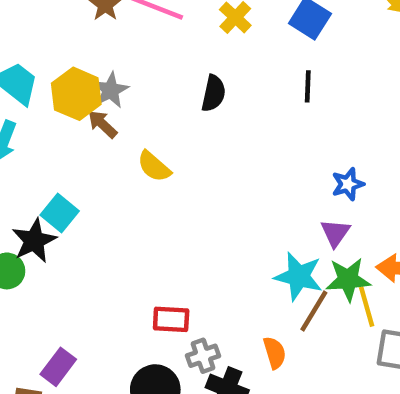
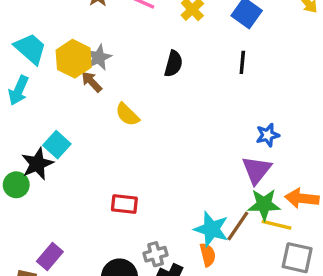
purple triangle: (335, 233) -> (257, 170), size x1.4
cyan star: (299, 276) -> (211, 229), moved
yellow line: (367, 307) -> (276, 225), turned -64
red rectangle: (171, 319) -> (124, 204), moved

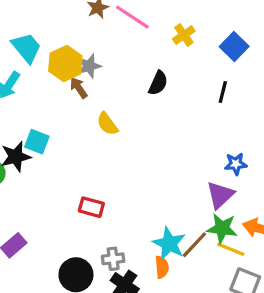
cyan square: (57, 145) -> (37, 142), turned -30

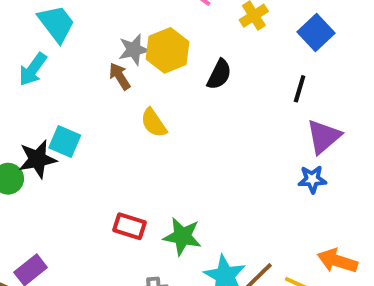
yellow hexagon: (65, 64) -> (167, 50), moved
purple triangle: (220, 195) -> (324, 136), moved
green star: (222, 228) -> (182, 236), moved

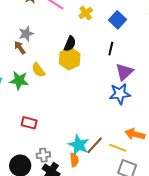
yellow hexagon: (167, 50) -> (70, 59), moved
blue star: (312, 179) -> (120, 94), size x1.5
green star: (182, 236) -> (19, 81), moved

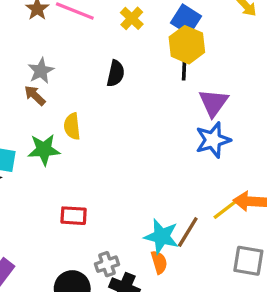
yellow hexagon: (70, 59) -> (187, 45), moved
yellow semicircle: (38, 70) -> (72, 126), turned 42
yellow line: (118, 148) -> (226, 209), moved, turned -48

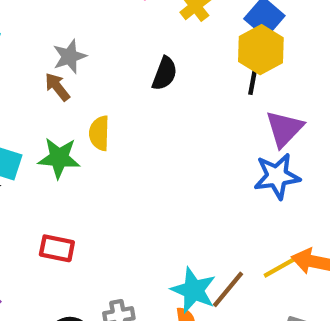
red rectangle: (74, 216) -> (57, 248), moved

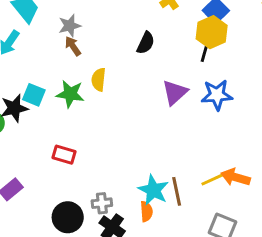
gray star: (69, 56) -> (70, 26), moved
purple triangle: (284, 129) -> (175, 93), moved
blue star: (277, 176) -> (217, 95), moved
brown line: (228, 289) -> (177, 191), turned -56

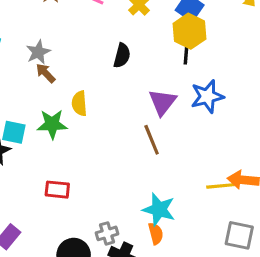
yellow line: (214, 179) -> (220, 186), turned 30
brown line: (177, 191) -> (152, 140), moved

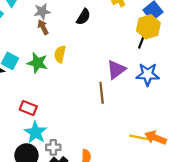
black semicircle: (122, 56) -> (83, 17), moved
cyan star: (159, 210) -> (36, 132), moved

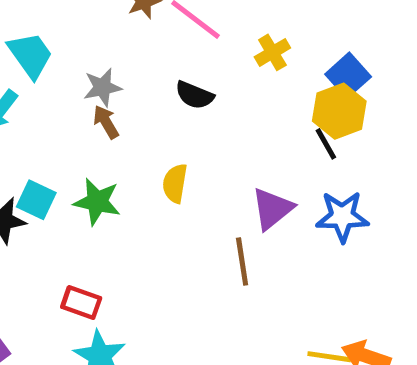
black semicircle: (83, 17) -> (194, 95), turned 84
black line: (142, 41) -> (326, 144), turned -48
yellow semicircle: (60, 54) -> (175, 183), moved

